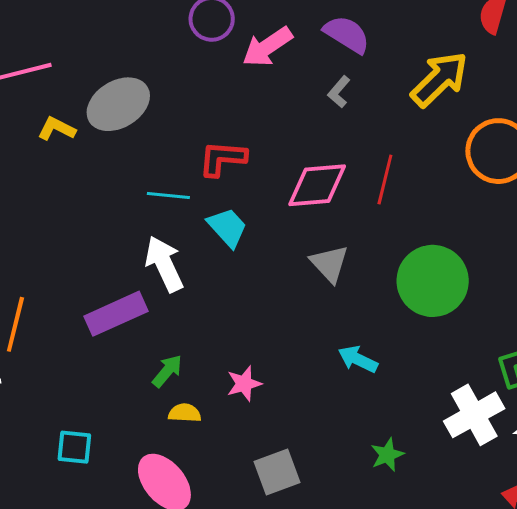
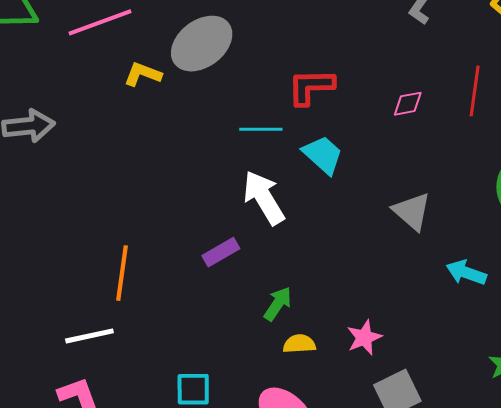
pink diamond: (317, 185) -> (408, 104), size x0.5
gray triangle: (330, 264) -> (412, 211), moved
purple rectangle: (116, 314) -> (221, 252), size x0.6
pink star: (244, 384) -> (364, 338), moved

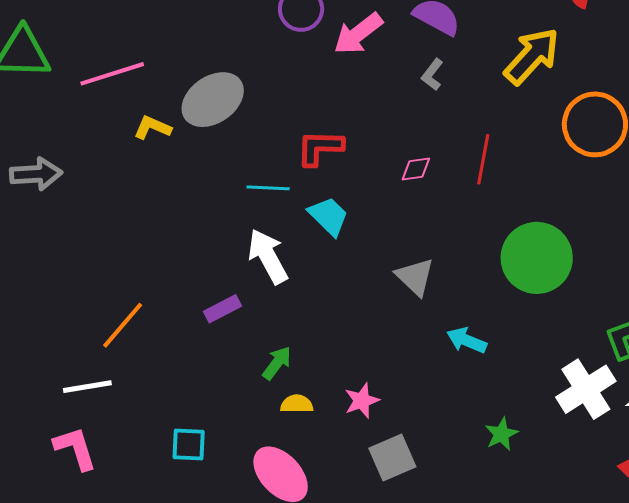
orange line: (122, 273) -> (123, 325), turned 30

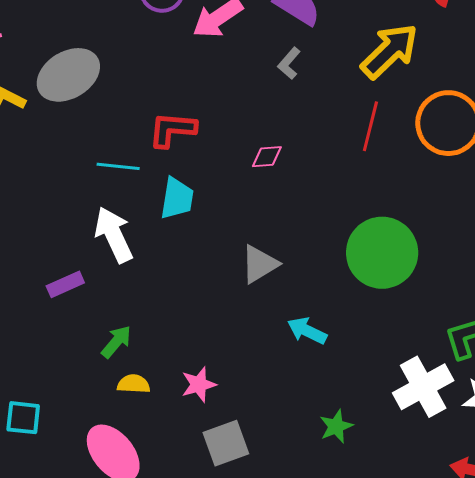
red line: (483, 159) -> (370, 126), moved
cyan trapezoid: (329, 216) -> (177, 198), turned 51
gray triangle: (415, 277) -> (259, 264), turned 42

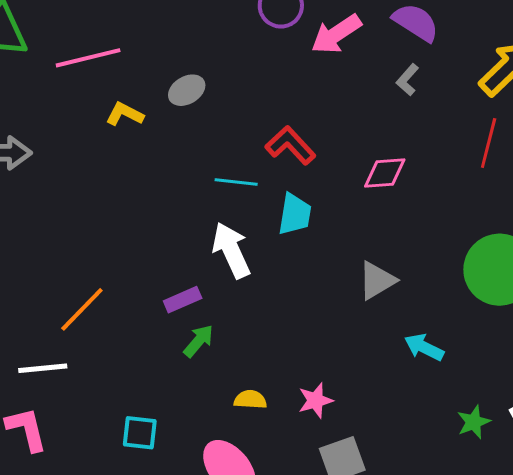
gray ellipse: (68, 75) -> (187, 90), size x0.6
red L-shape: (172, 130) -> (290, 145), turned 42
pink diamond: (267, 157) -> (385, 173), size x1.4
green arrow: (116, 342) -> (199, 341), moved
green star: (336, 426) -> (474, 422), moved

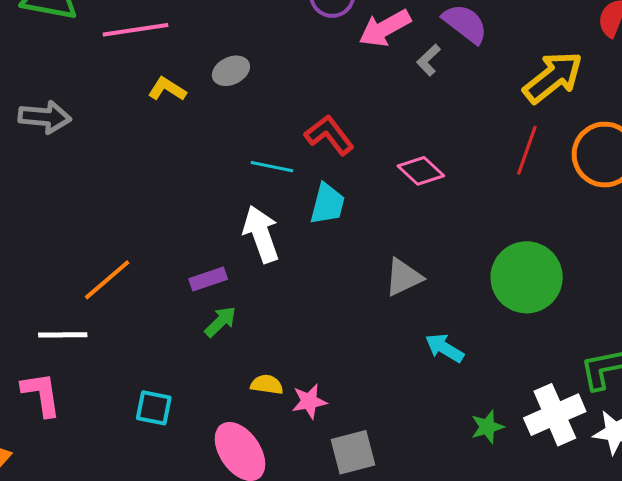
gray L-shape: (407, 80) -> (429, 60), moved
pink diamond: (385, 173) -> (421, 171), turned 42
pink star: (315, 400) -> (309, 401), moved

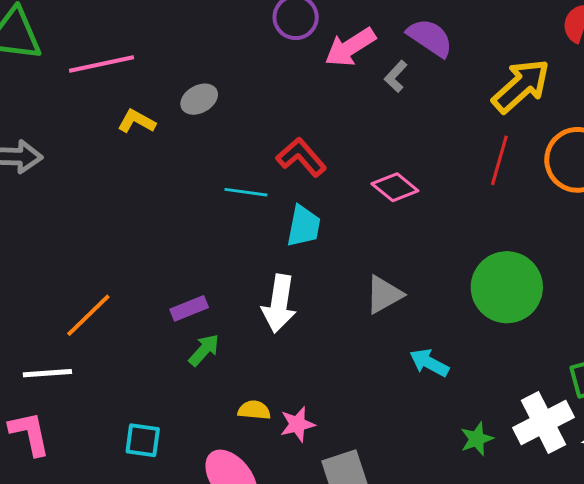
white arrow: (261, 234) -> (279, 304), moved, turned -148

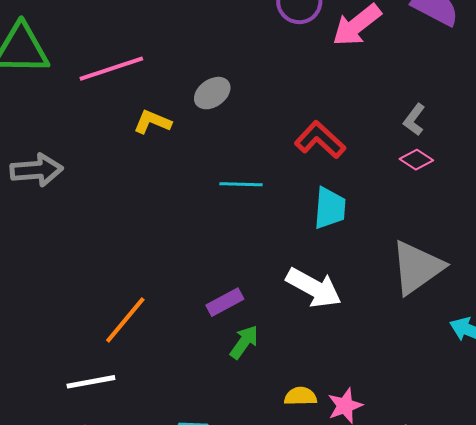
gray L-shape: (396, 76) -> (414, 120), moved
pink diamond: (395, 187) -> (416, 160), size x0.7
cyan line: (246, 192) -> (241, 184), moved
gray triangle: (384, 295) -> (417, 267), size x1.4
white arrow: (279, 304) -> (314, 288), turned -64

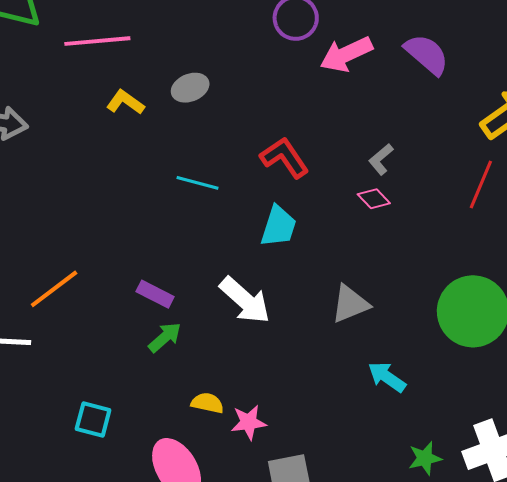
gray triangle: (417, 267) -> (350, 304), size x0.7
purple rectangle: (225, 302) -> (155, 294), turned 42

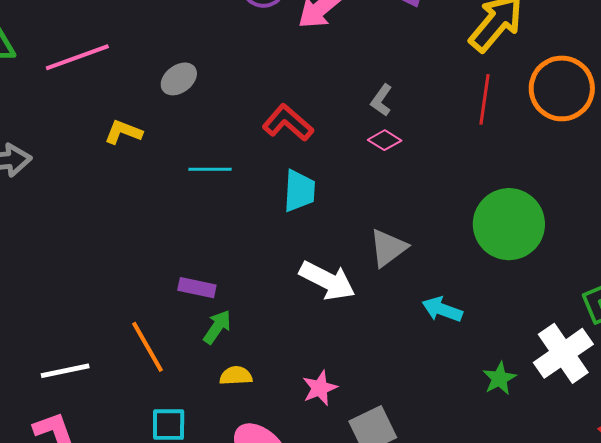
yellow L-shape: (125, 102) -> (123, 132), moved
orange line: (54, 289) -> (147, 347), moved, turned -68
white arrow: (245, 300) -> (327, 281), moved
yellow semicircle: (207, 403) -> (236, 376), moved

